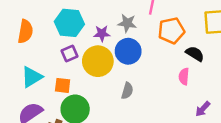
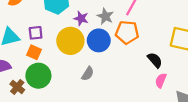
orange pentagon: (171, 31) -> (127, 32), moved
purple square: (70, 54) -> (36, 33), moved
pink semicircle: (184, 76) -> (161, 80), moved

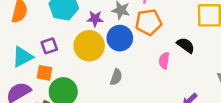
orange square: (34, 52) -> (45, 73), moved
pink semicircle: (161, 80) -> (164, 61), moved

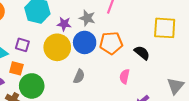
orange pentagon: (149, 22) -> (111, 43), moved
purple square: (49, 46) -> (22, 45), turned 32
pink semicircle: (164, 61) -> (125, 76), moved

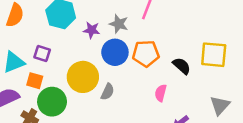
yellow square: (165, 28) -> (214, 55), moved
yellow circle: (57, 47) -> (83, 77), moved

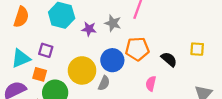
blue circle: (115, 52) -> (112, 60), moved
yellow square: (214, 55) -> (197, 49), size x0.6

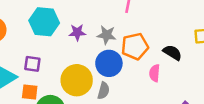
gray star: (113, 23) -> (107, 35), moved
pink semicircle: (151, 84) -> (155, 73), moved

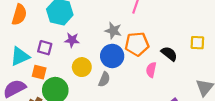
purple star: (77, 32) -> (72, 40), moved
yellow circle: (77, 80) -> (82, 67), size x0.7

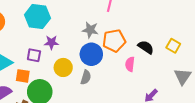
yellow square: (197, 43) -> (173, 46), moved, turned 32
purple square: (45, 48) -> (34, 55), moved

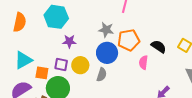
purple square: (34, 55) -> (61, 65), moved

